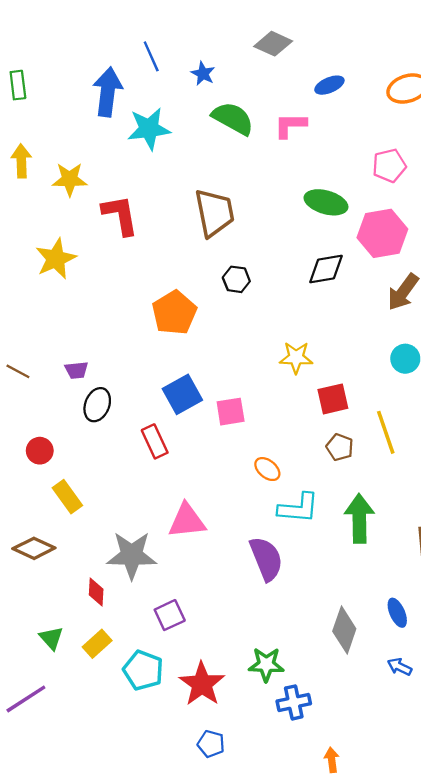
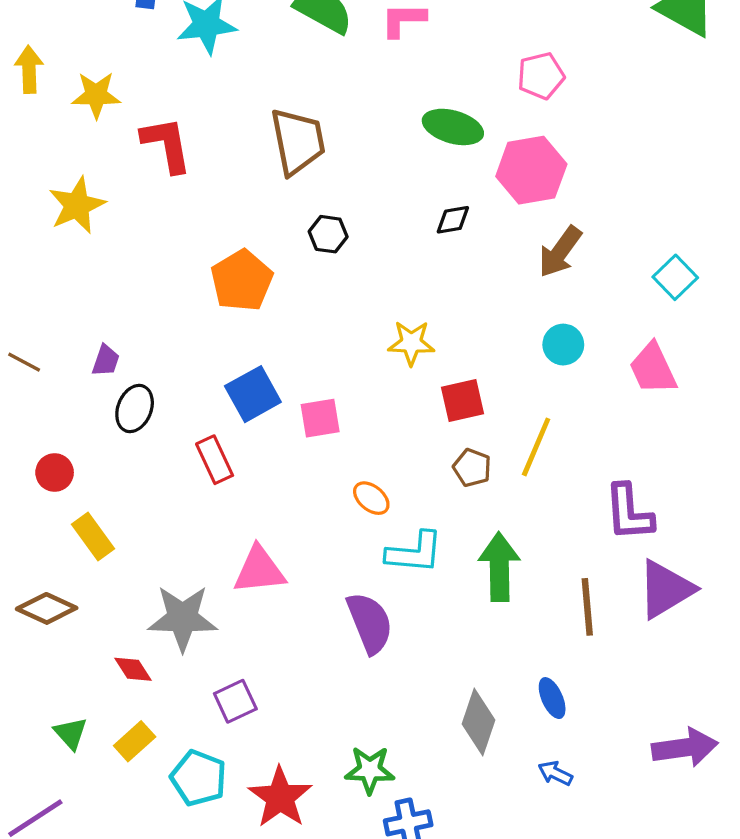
black diamond: (326, 269) -> (453, 220), size x0.7
purple trapezoid: (77, 370) -> (106, 361), turned -65
yellow line: (386, 432) -> (536, 447), turned 42
red diamond: (96, 592) -> (133, 669), turned -36

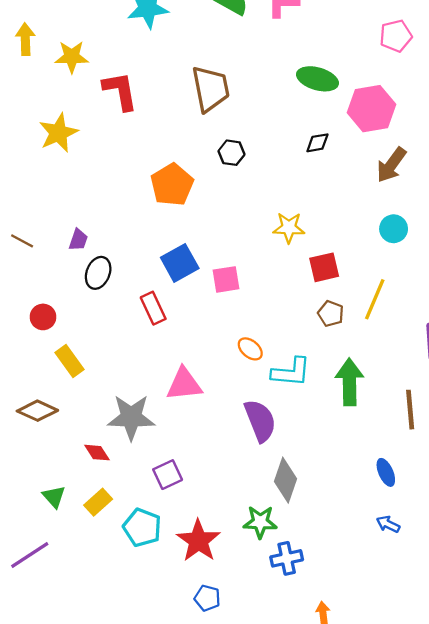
pink pentagon: (541, 76) -> (396, 36), moved
orange ellipse: (371, 498) -> (250, 349), moved
gray diamond: (478, 722) -> (286, 480), moved

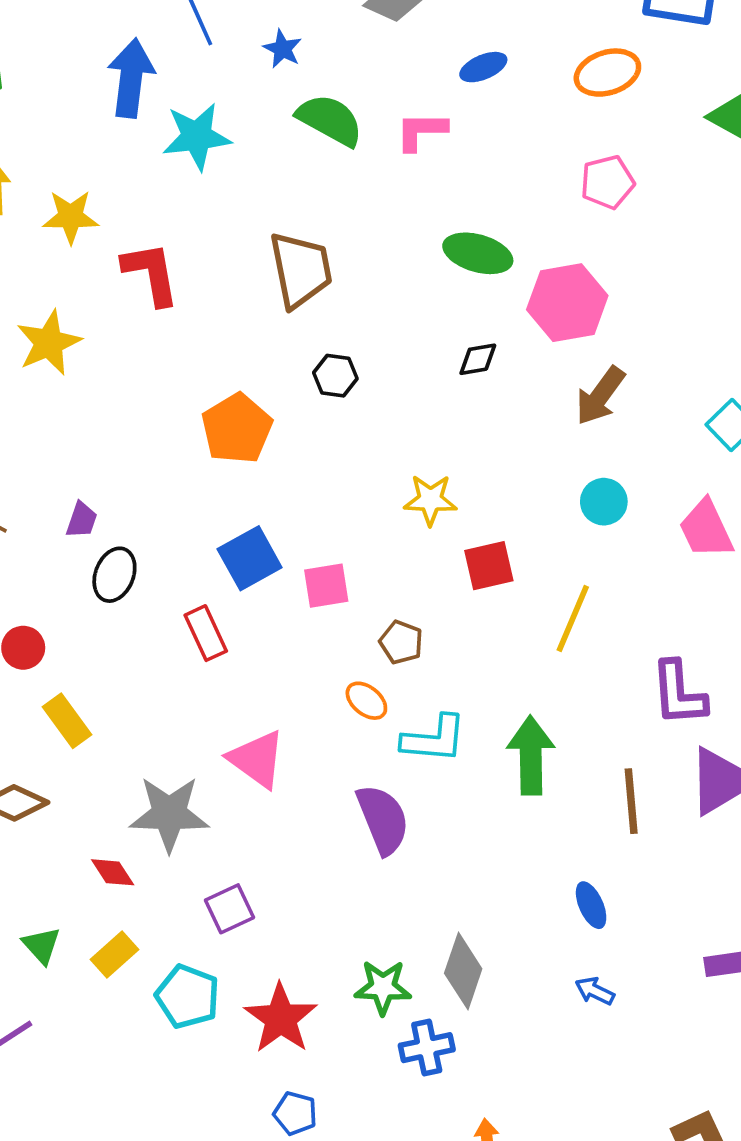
brown pentagon: (331, 314) -> (401, 642), moved
pink triangle: (184, 384) -> (257, 759), turned 42
gray diamond: (286, 480) -> (463, 971), moved

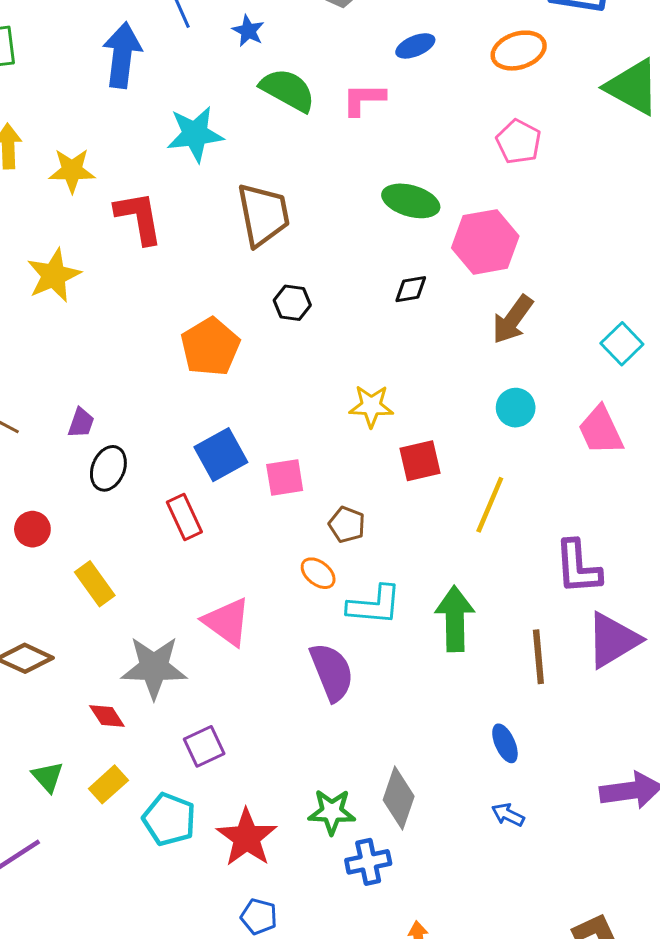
cyan star: (197, 136) -> (195, 134), moved
pink pentagon: (607, 182) -> (519, 142), turned -30
yellow rectangle: (67, 721) -> (95, 584), moved

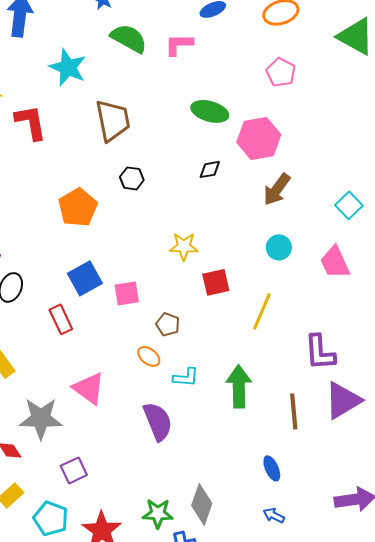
cyan star: (195, 134) -> (68, 67), turned 30
cyan L-shape: (374, 605) -> (186, 377), size x0.7

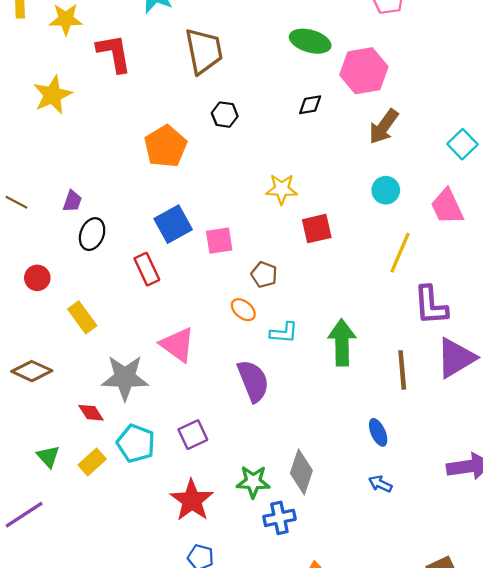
yellow line: (262, 311) -> (400, 253), moved
purple square: (74, 470) -> (193, 435), moved
cyan pentagon: (51, 518) -> (136, 443), moved

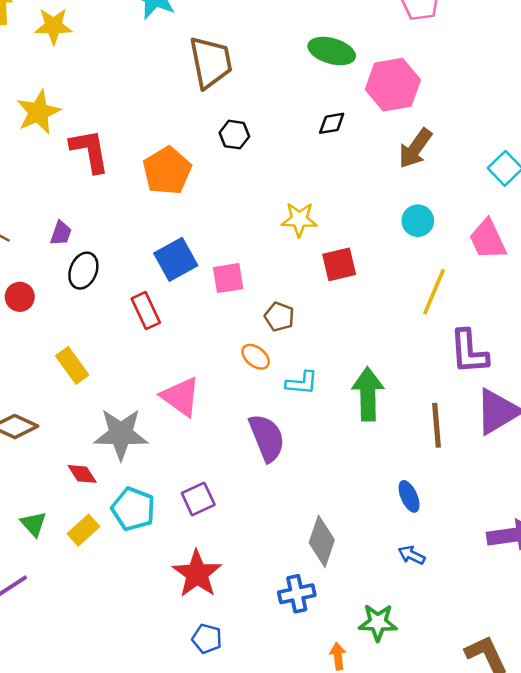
red L-shape: (114, 53) -> (90, 151), moved
red circle: (37, 278) -> (20, 297), moved
green star: (253, 482) -> (378, 622), moved

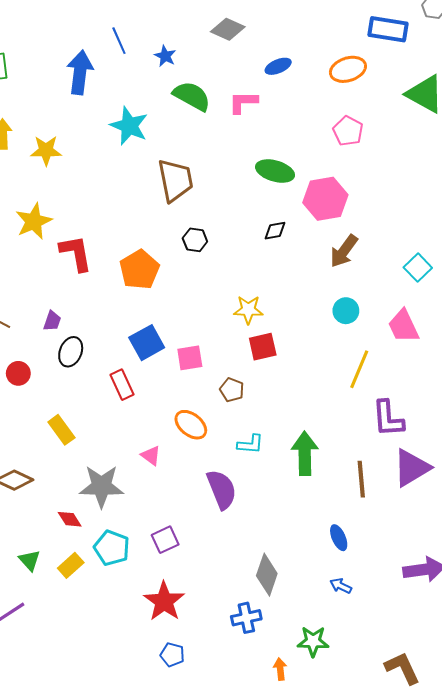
red square: (339, 264) -> (263, 347), moved
orange ellipse: (256, 357) -> (191, 425), moved, size x1.4
pink triangle: (181, 397) -> (151, 455), size x0.6

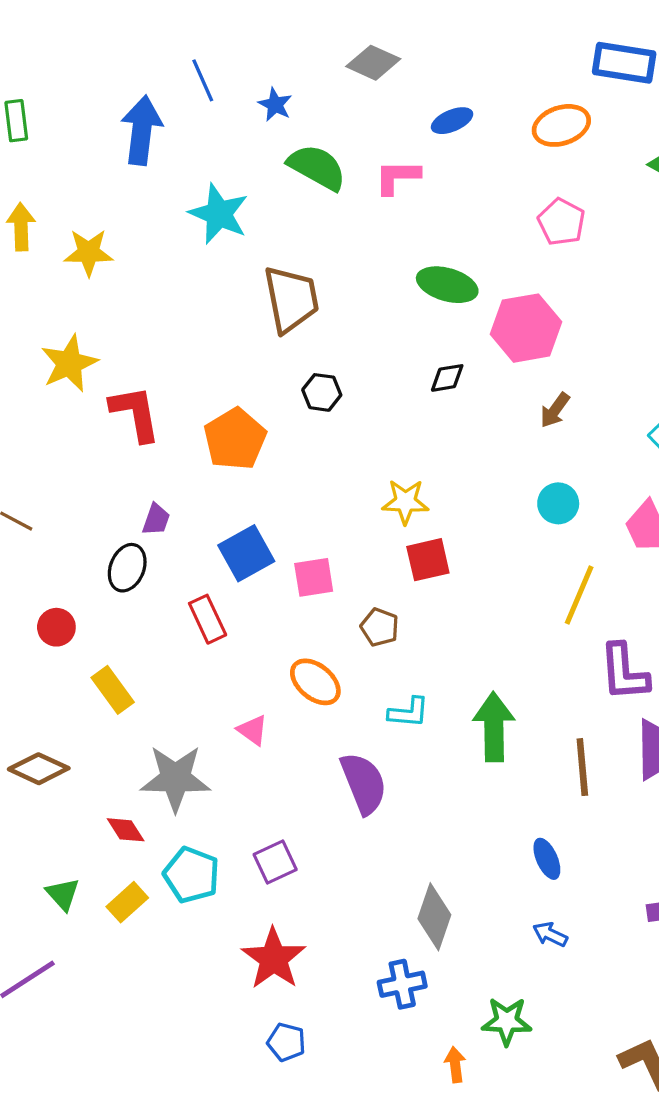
brown arrow: (344, 251) -> (555, 410), size x0.7
purple trapezoid: (52, 321) -> (156, 519), moved
red circle: (18, 373) -> (56, 627), moved

